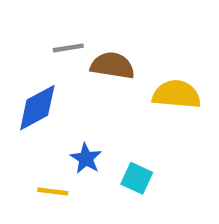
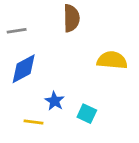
gray line: (68, 48) -> (17, 31), moved
brown semicircle: (112, 66) -> (71, 18), moved, turned 80

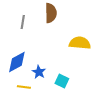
gray line: (17, 31) -> (23, 22), moved, turned -72
blue diamond: (24, 69) -> (17, 62), moved

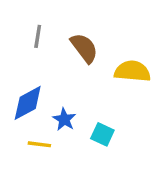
brown semicircle: (51, 13) -> (84, 48), moved, turned -36

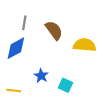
blue diamond: (28, 103) -> (16, 48), moved
yellow line: (39, 144) -> (14, 90), moved

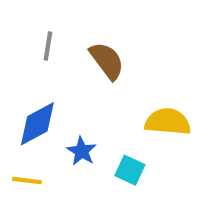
yellow semicircle: (85, 45) -> (168, 122), moved
blue diamond: (16, 48) -> (37, 124), moved

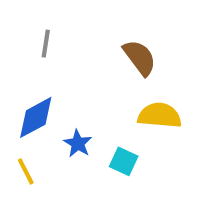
brown semicircle: (107, 61) -> (140, 58), moved
yellow line: (27, 181) -> (26, 171), turned 56

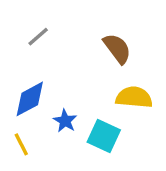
gray line: (46, 44) -> (38, 37), turned 40
cyan square: (124, 161) -> (104, 136), size x1.4

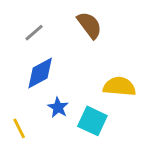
brown semicircle: (117, 48) -> (89, 25), moved
blue diamond: (30, 99) -> (40, 73), moved

